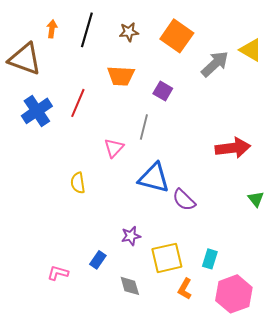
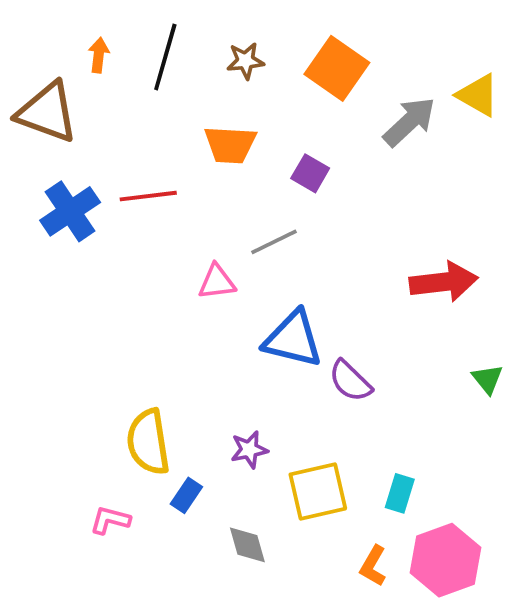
red line: (78, 103) -> (148, 196), turned 60
gray line: (144, 127) -> (274, 242), turned 50
pink triangle: (114, 148) -> (217, 282), turned 40
yellow semicircle: (78, 183) -> (148, 442), moved, size x1.6
orange L-shape: (185, 289) -> (373, 566), moved

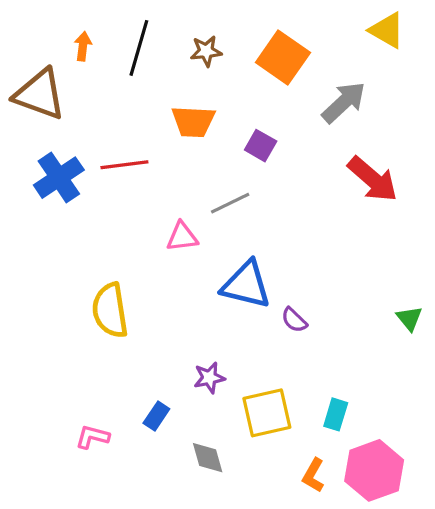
yellow triangle: (478, 95) -> (387, 30), moved
red arrow: (444, 282) -> (373, 179), moved, turned 48
purple semicircle: (350, 381) -> (294, 320), size x0.7
yellow semicircle: (148, 442) -> (110, 310), moved

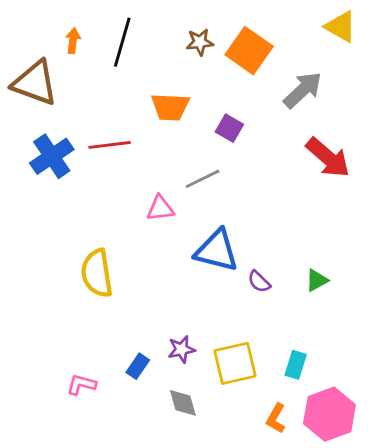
brown star: (206, 51) -> (200, 42), moved
green triangle: (409, 318) -> (317, 280), moved, turned 40
purple star: (209, 378) -> (181, 349), moved

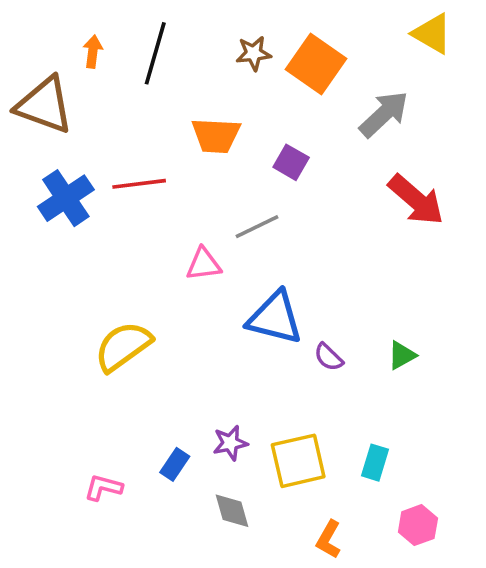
yellow semicircle: (97, 273) -> (123, 346), turned 63
pink hexagon: (329, 414) -> (418, 525), size x0.6
orange L-shape: (276, 418) -> (329, 539), moved

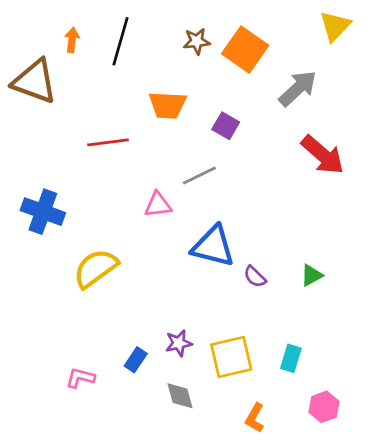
yellow triangle: (432, 34) -> (335, 26), turned 44
blue cross: (66, 198) -> (43, 212), moved, turned -36

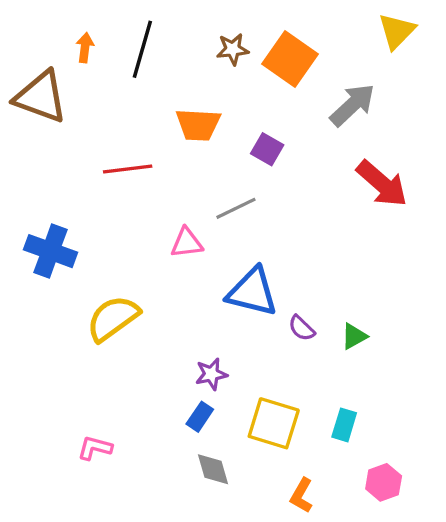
green triangle: (312, 275) -> (354, 336), moved
purple star: (179, 343) -> (211, 374), moved
yellow square: (231, 357) -> (274, 423), turned 30
blue rectangle: (136, 360) -> (200, 417), moved

